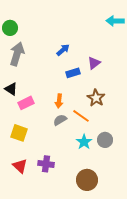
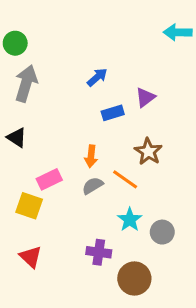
pink rectangle: (26, 103) -> (49, 179), moved
gray circle: (105, 140) -> (162, 232), moved
purple cross: (46, 164) -> (99, 252), moved

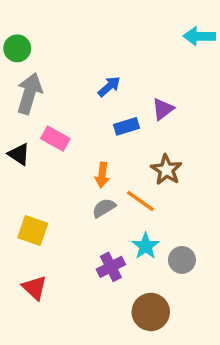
pink rectangle: (49, 179) -> (55, 139), moved, turned 55
purple cross: (99, 252) -> (111, 267), moved, turned -35

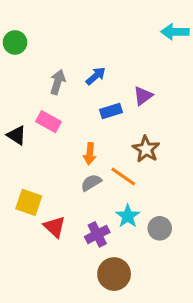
gray arrow: (29, 93) -> (58, 82), moved, size x0.7
red triangle: (35, 288) -> (55, 227), moved
brown circle: (151, 312) -> (114, 274), moved

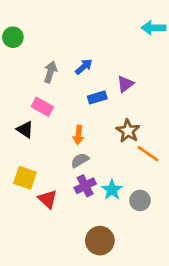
black triangle: (17, 135) -> (25, 130), moved
orange line: (123, 177) -> (148, 154), moved
purple cross: (97, 234) -> (85, 186), moved

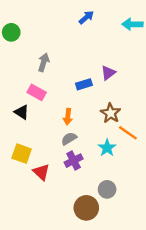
blue arrow: (84, 67) -> (86, 17), moved
cyan star: (112, 190) -> (107, 148), moved
gray circle: (140, 200) -> (107, 189), moved

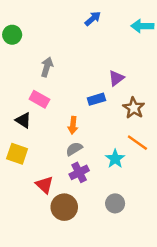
blue rectangle: (84, 84) -> (96, 99), moved
brown star: (111, 113) -> (134, 108), moved
yellow square: (22, 154) -> (17, 154), moved
brown circle: (86, 208) -> (64, 207), moved

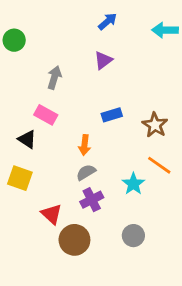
purple triangle: (116, 78) -> (103, 60), moved

